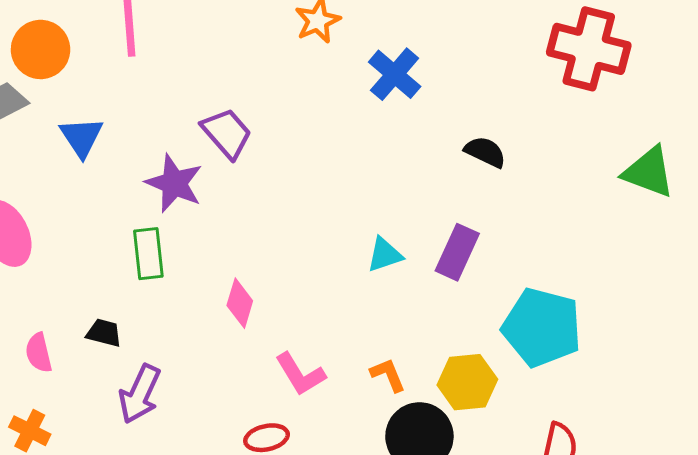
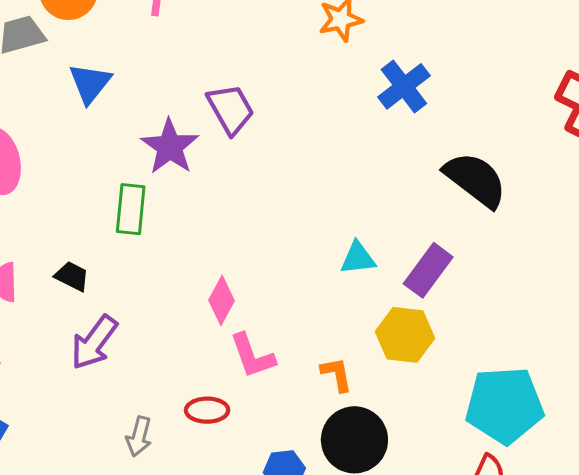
black semicircle: (485, 152) -> (475, 180), size x1.6
pink diamond: (240, 303) -> (222, 300), moved
cyan pentagon: (542, 327) -> (504, 405), moved, turned -30
yellow hexagon: (467, 382) -> (405, 335), moved

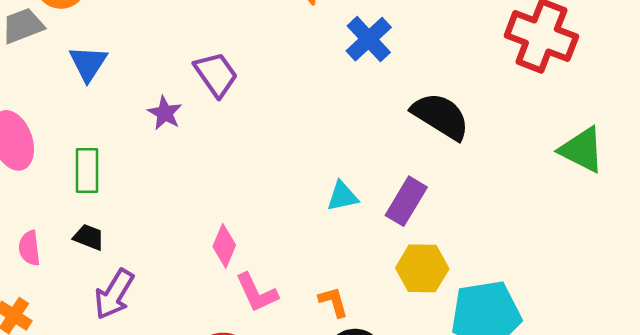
purple star: (170, 147) -> (165, 113), size x0.7
green rectangle: (131, 209) -> (87, 170), moved
yellow hexagon: (405, 335) -> (422, 268), moved

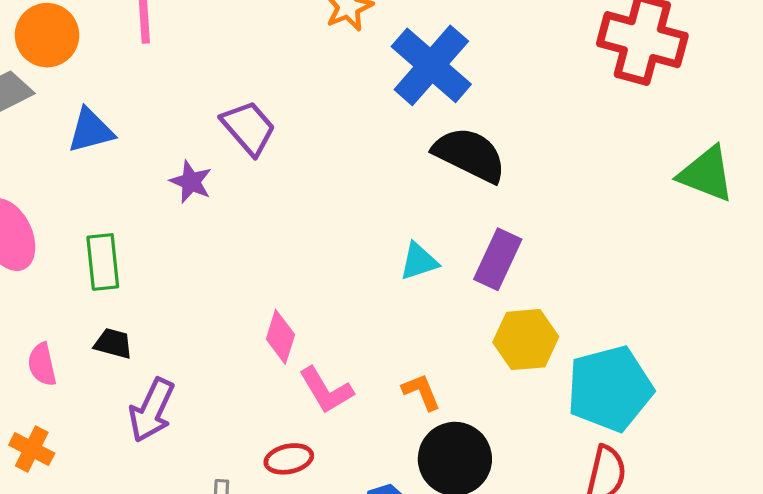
blue cross: (369, 39) -> (431, 65), size x1.4
blue triangle: (88, 63) -> (91, 131), turned 48
black semicircle: (441, 116) -> (470, 155), moved

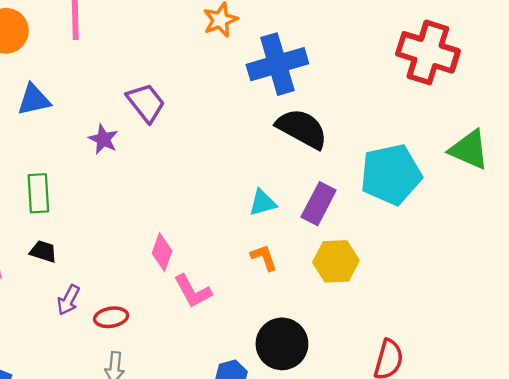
blue cross: (431, 65) -> (277, 64), turned 30
cyan pentagon: (610, 389) -> (391, 174), moved
orange L-shape: (421, 392) -> (264, 258), moved
purple arrow: (152, 410) -> (68, 300), size x0.7
red ellipse: (289, 459) -> (111, 317), moved

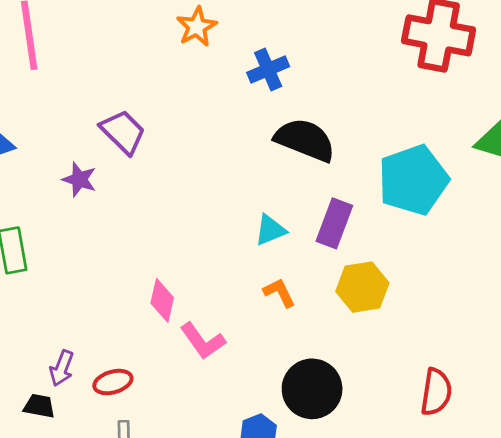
blue cross: (277, 64) -> (268, 70), size x0.6
black trapezoid: (43, 251) -> (39, 406), moved

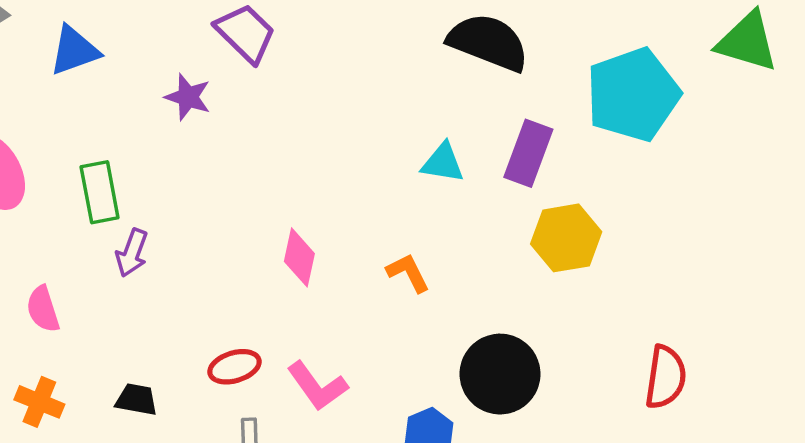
cyan triangle: (270, 230) -> (443, 163), turned 32
orange L-shape: (279, 293) -> (408, 273), moved
pink L-shape: (203, 341) -> (317, 386), moved
purple arrow: (62, 368) -> (132, 253), moved

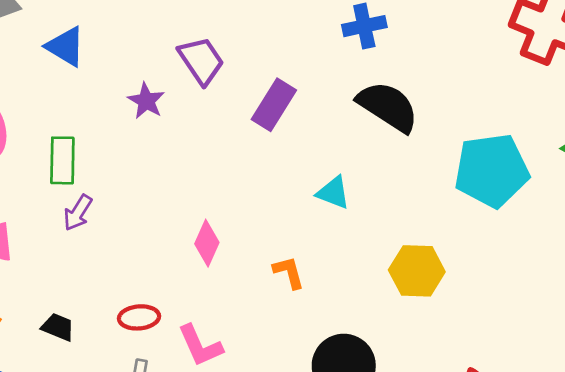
blue triangle: (74, 51) -> (66, 47), turned 39
purple rectangle: (528, 153) -> (274, 105), moved

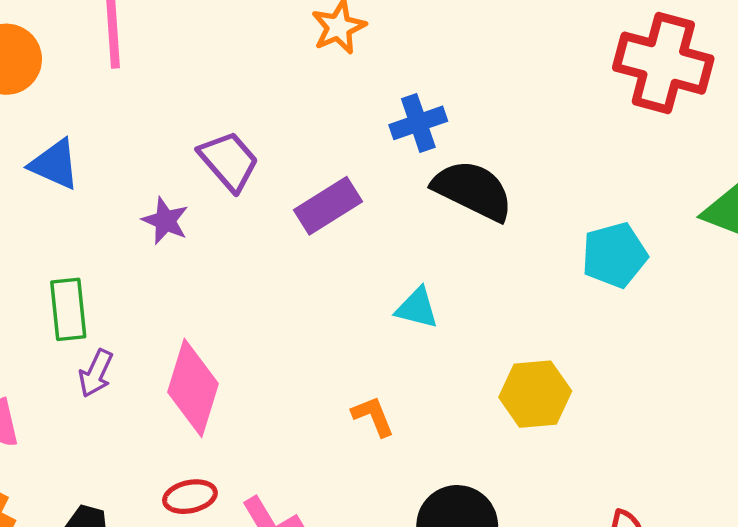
blue cross: (364, 26) -> (418, 123), moved
purple rectangle: (274, 105) -> (328, 206), turned 33
cyan pentagon: (492, 170) -> (614, 255), size x0.7
pink diamond: (207, 243) -> (193, 388), moved, size x1.6

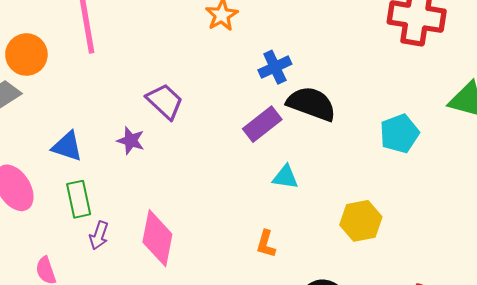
blue triangle: (55, 164) -> (67, 146), moved
purple rectangle: (328, 206) -> (262, 124), moved
orange L-shape: (373, 416) -> (266, 244), turned -136

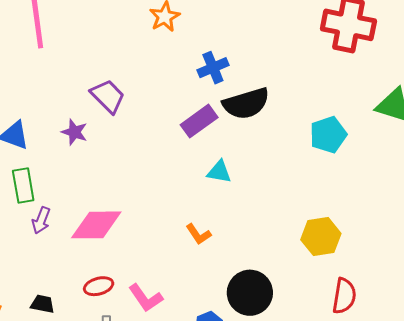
black semicircle: (311, 104) -> (246, 103), turned 141
yellow hexagon: (361, 221) -> (321, 237), moved
pink diamond: (157, 238) -> (96, 225), turned 76
orange L-shape: (266, 244) -> (198, 234), turned -52

